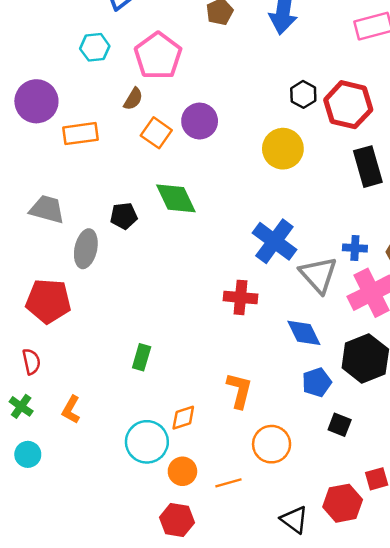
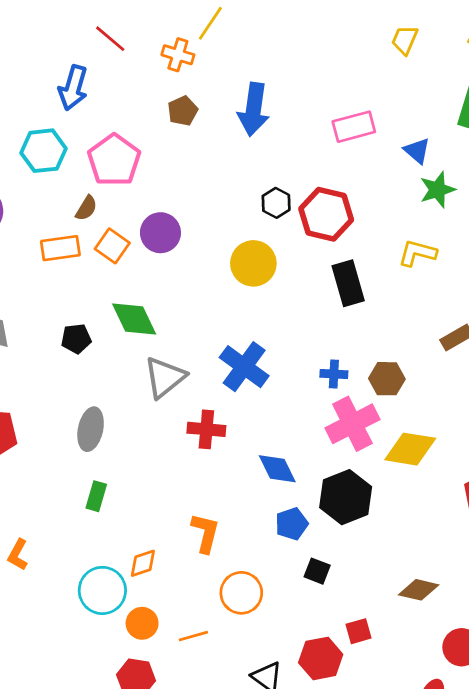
cyan hexagon: (95, 47) -> (44, 151), size x1.4
orange rectangle: (80, 134) -> (60, 248), moved
gray ellipse: (86, 249) -> (91, 429), moved
gray triangle: (318, 275) -> (165, 377), moved, turned 33

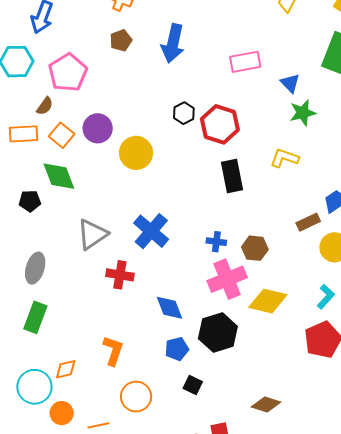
yellow circle: (253, 263) -> (136, 153), moved
green diamond: (134, 319) -> (59, 176), moved
green rectangle: (96, 496) -> (35, 317), size x1.4

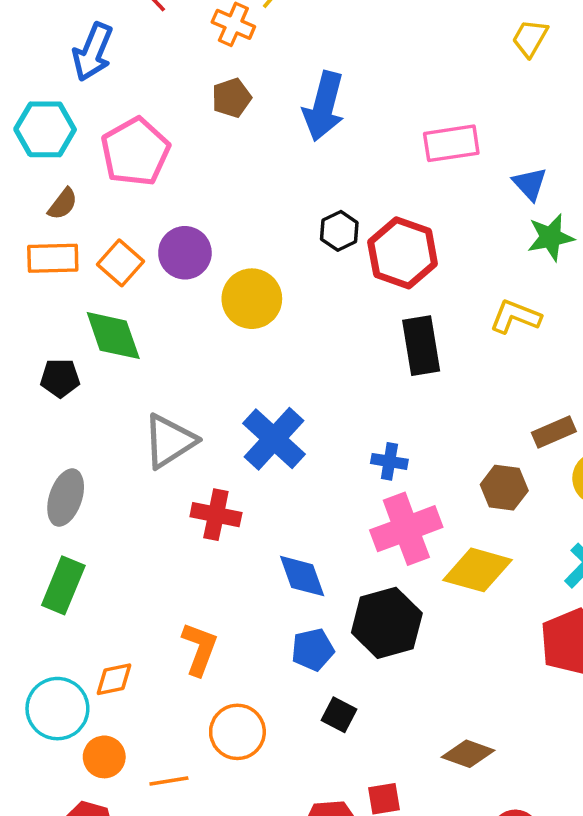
brown semicircle: (45, 106) -> (63, 204), moved
brown hexagon: (255, 248) -> (504, 488), moved

